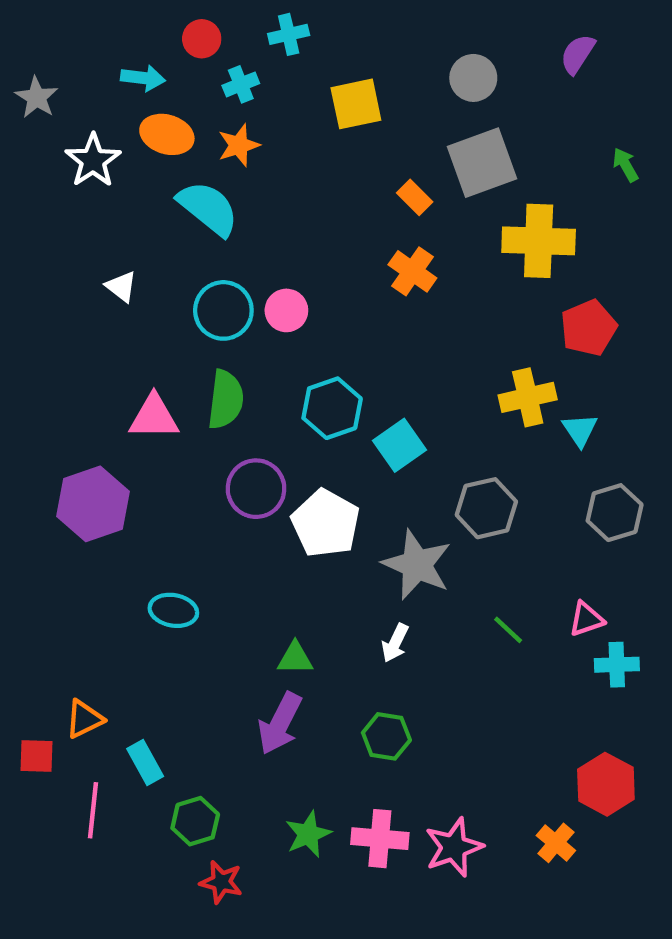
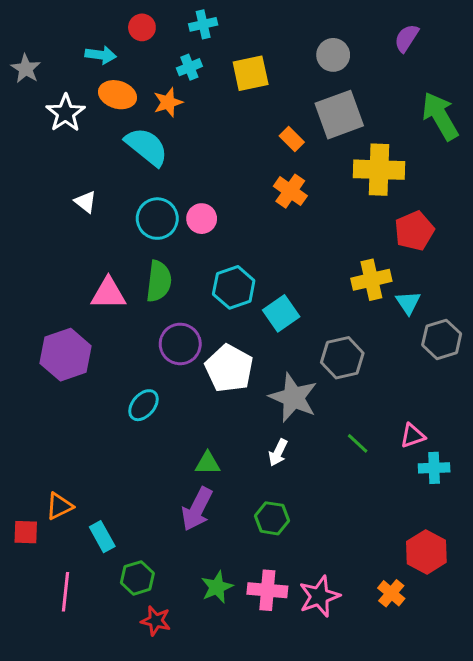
cyan cross: (241, 84) -> (189, 67), moved
green arrow: (625, 165) -> (440, 116), size x2.0
gray hexagon: (615, 513) -> (442, 339), moved
cyan ellipse: (173, 610) -> (144, 405), moved, turned -60
pink line: (93, 810) -> (66, 592), moved

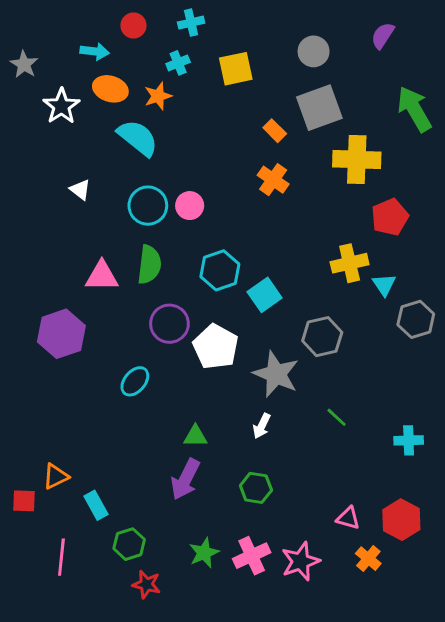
pink triangle: (413, 436) -> (348, 518), moved, turned 35
pink cross: (267, 590) -> (252, 556), turned -30

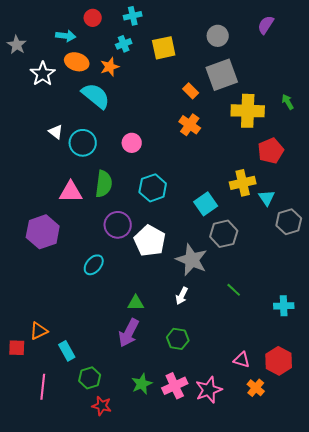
green arrow: (414, 109) -> (288, 102), moved, size x0.5
cyan circle: (148, 206) -> (83, 143), moved
cyan square: (265, 295) -> (206, 204), moved

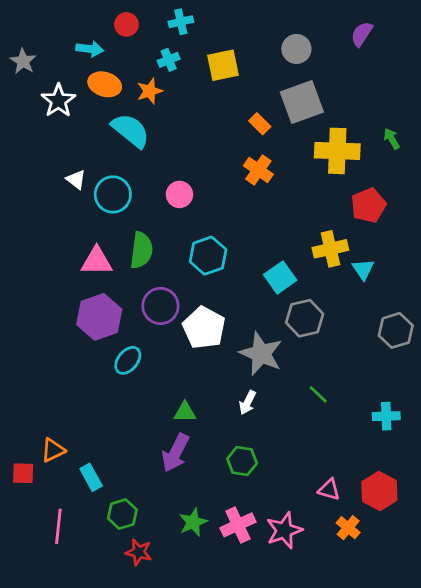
gray hexagon: (289, 222) -> (396, 330), moved
purple hexagon: (43, 232) -> (99, 317), moved

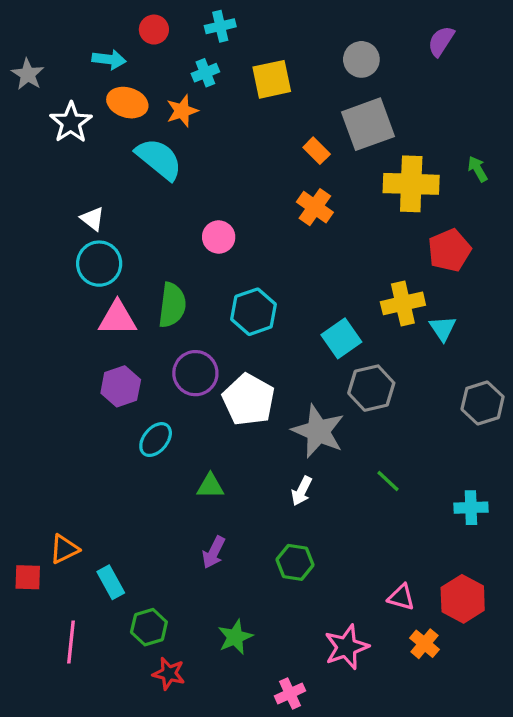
cyan circle: (113, 194) -> (99, 264), moved
purple hexagon: (99, 317) -> (121, 386), size x0.7
green triangle: (185, 412) -> (210, 486), moved
purple arrow: (175, 453) -> (214, 552), size x0.7
pink cross: (238, 525) -> (290, 693), moved, size x0.7

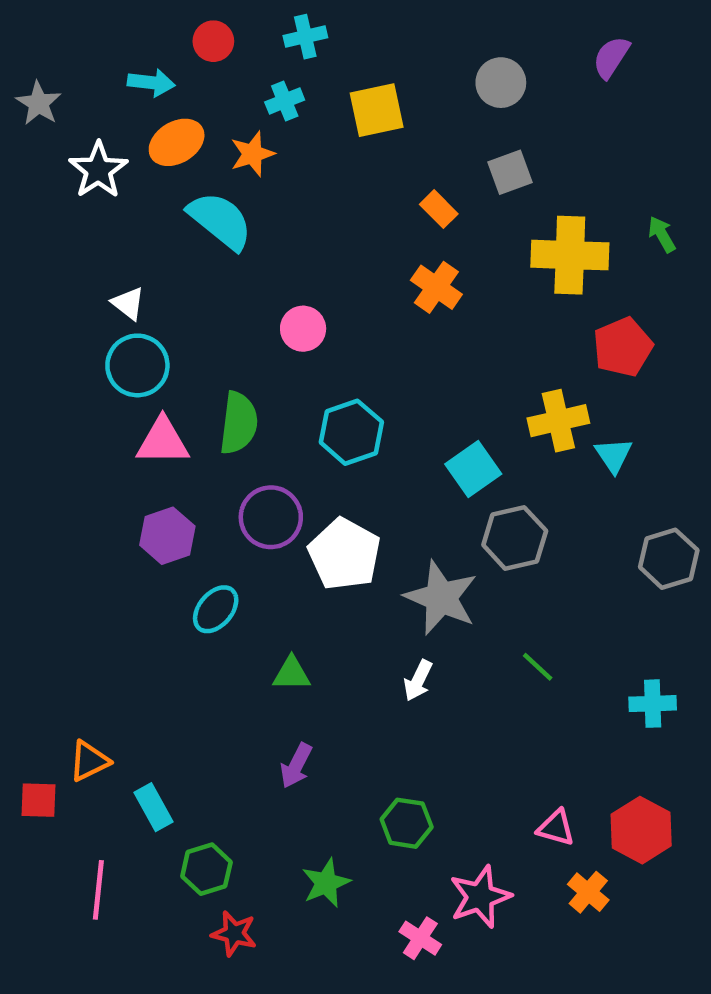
orange ellipse: (127, 103) -> (177, 142), turned -48
gray square: (368, 124) -> (510, 172), size x0.6
green hexagon: (295, 562) -> (407, 823), moved
pink cross: (290, 693) -> (420, 938), moved, turned -32

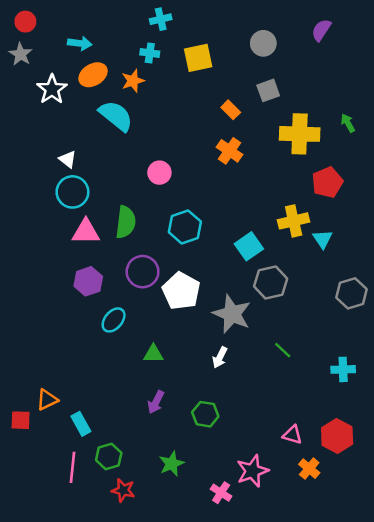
red circle: (213, 41) -> (25, 22), moved
cyan cross: (285, 101) -> (150, 53), turned 30
green hexagon: (407, 823) -> (205, 414), moved
pink line: (98, 890) -> (72, 467), moved

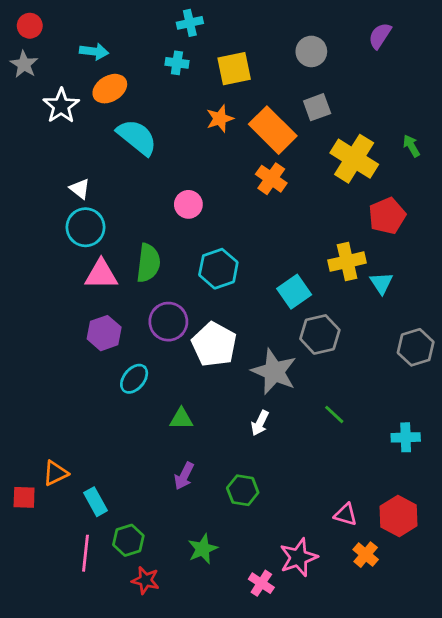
orange star: (133, 81) -> (220, 119), moved
orange rectangle: (231, 110) -> (273, 130), size x2.0
yellow cross: (300, 134) -> (354, 159), turned 30

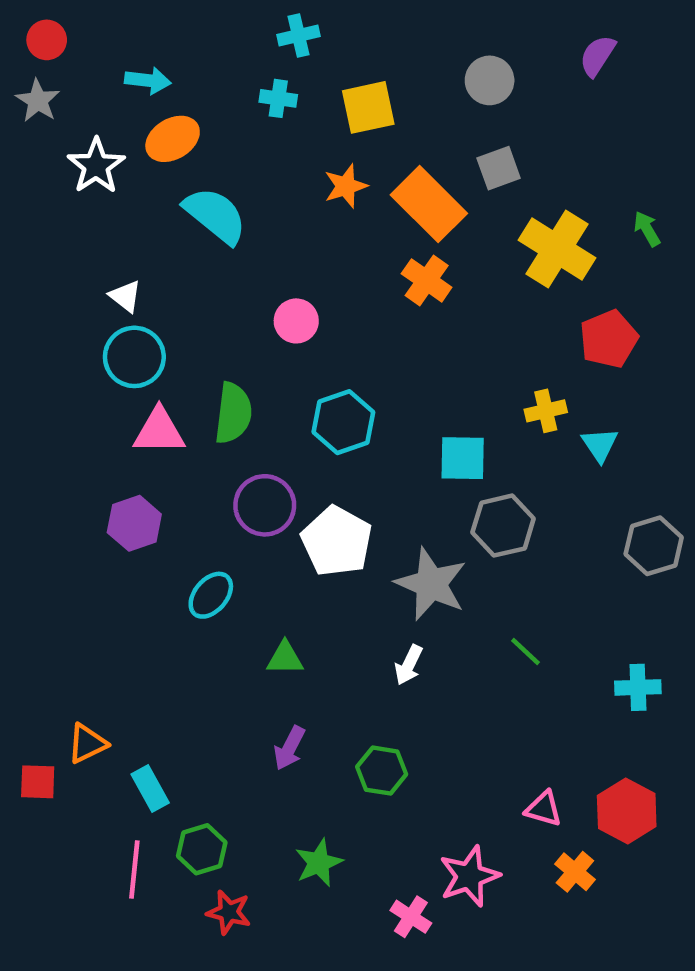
yellow cross: (347, 262) -> (546, 411), size x0.7
cyan square: (294, 292) -> (463, 458), turned 36
purple hexagon: (104, 333) -> (134, 523), moved

